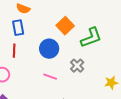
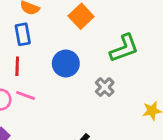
orange square: (65, 26) -> (81, 16), moved
pink line: (50, 77) -> (26, 95), moved

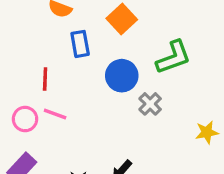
blue rectangle: (23, 34) -> (80, 44), moved
blue circle: (66, 63) -> (122, 76), moved

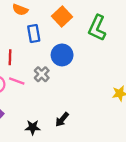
green L-shape: (173, 57) -> (97, 28), moved, turned 135
gray cross: (150, 104) -> (42, 74), moved

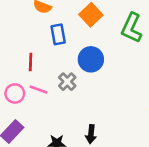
black arrow: (62, 119) -> (91, 134), turned -35

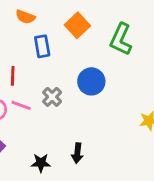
blue circle: (91, 59) -> (91, 81), moved

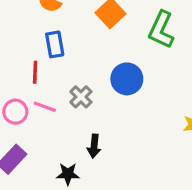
blue rectangle: (42, 46) -> (55, 44), moved
black arrow: (77, 153) -> (94, 146), moved

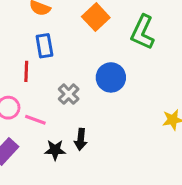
pink line: (45, 107) -> (35, 120), moved
black star: (68, 174) -> (55, 150), moved

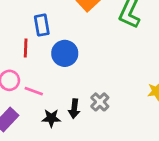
blue circle: (111, 77) -> (65, 53), moved
gray cross: (69, 94) -> (100, 102), moved

